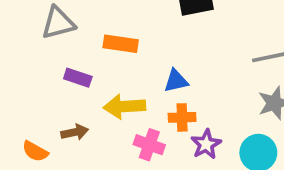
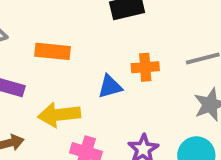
orange cross: (182, 117) -> (145, 67), moved

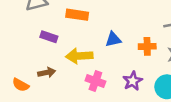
orange cross: (145, 67) -> (147, 46), moved

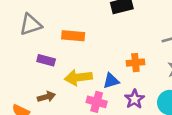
blue triangle: (113, 39) -> (111, 81), moved
orange cross: (147, 46) -> (135, 63), moved

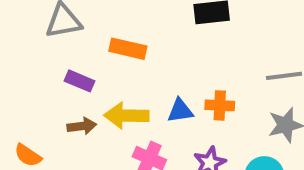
blue triangle: (111, 81) -> (180, 111), moved
brown arrow: (46, 97) -> (82, 126), moved

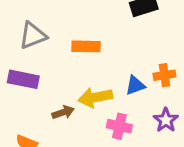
purple rectangle: (79, 81) -> (23, 79), moved, size x1.4

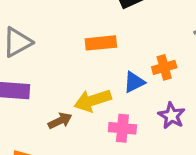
orange rectangle: (86, 46) -> (101, 43), moved

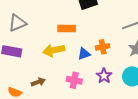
yellow arrow: (93, 100) -> (54, 50), moved
brown arrow: (60, 121) -> (38, 82), moved

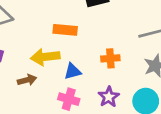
blue triangle: (84, 54) -> (73, 71), moved
brown arrow: (38, 82) -> (27, 80), moved

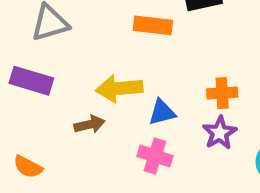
orange rectangle: (65, 30) -> (153, 25), moved
purple star: (109, 97) -> (220, 133), moved

